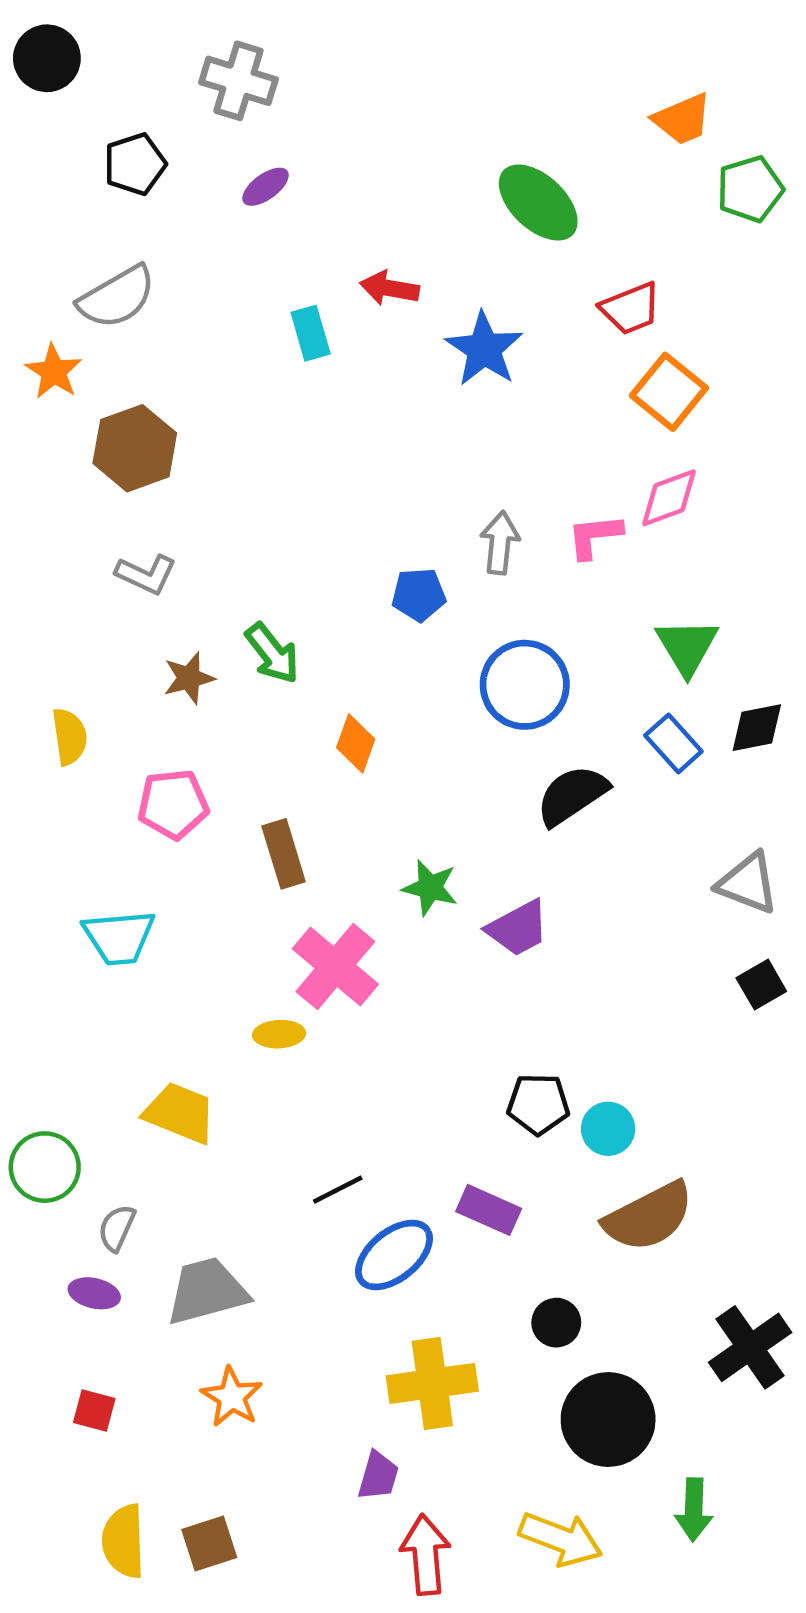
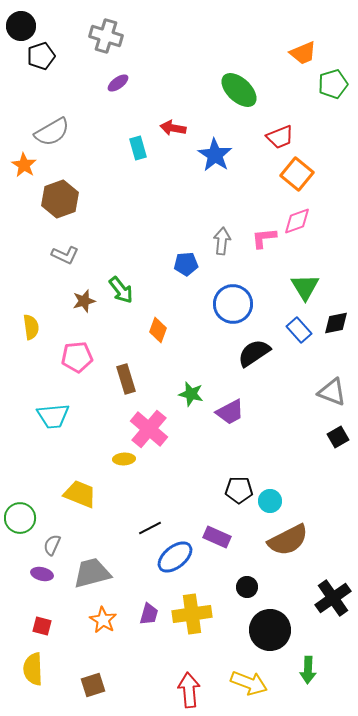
black pentagon: (135, 164) -> (41, 56), moved
purple trapezoid: (378, 1476) -> (149, 614), moved
yellow semicircle: (124, 1541) -> (33, 669), moved

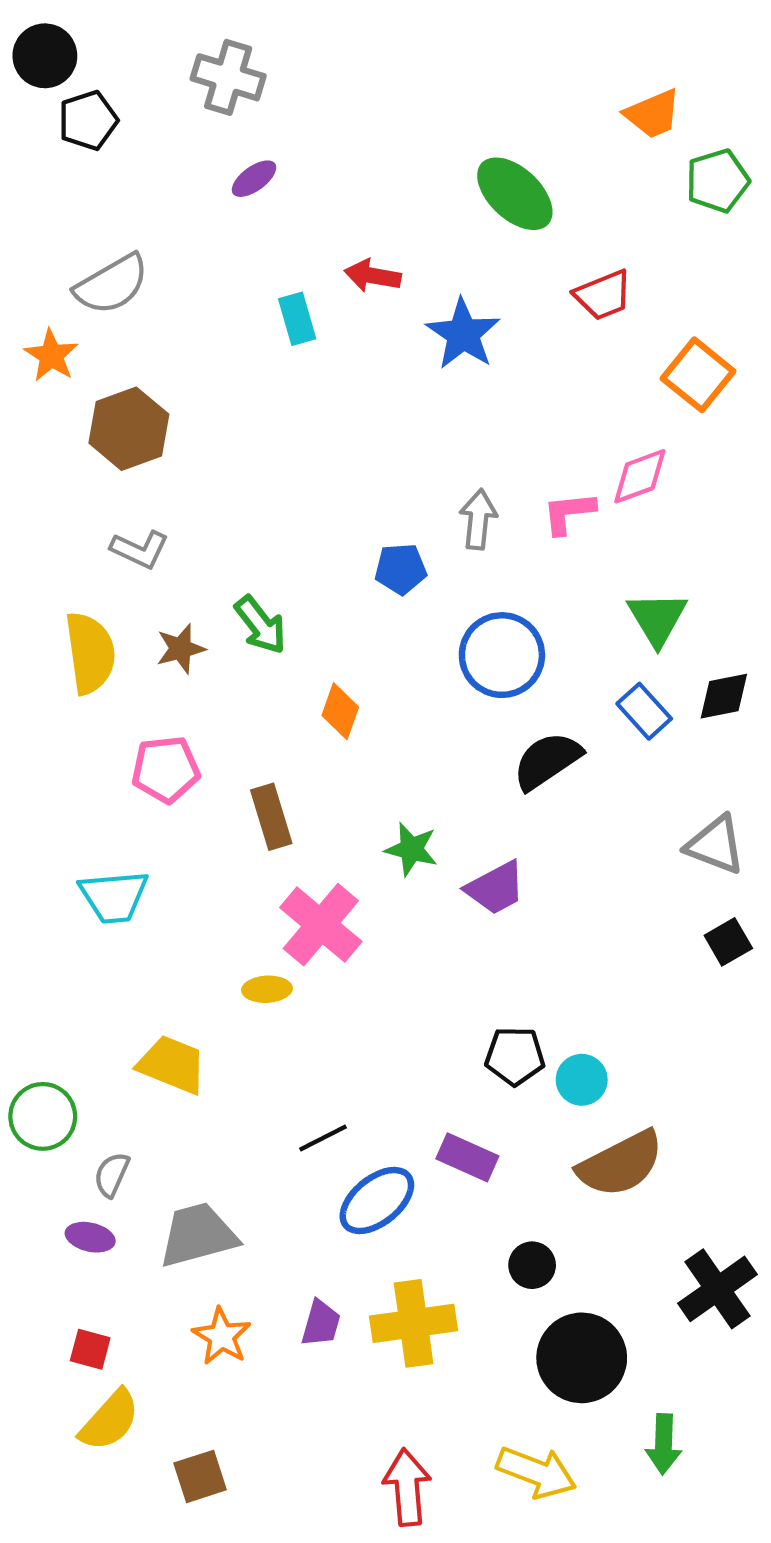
orange square: (297, 174) -> (698, 375), moved
yellow semicircle: (31, 327) -> (90, 653), moved, size x1.5
yellow semicircle: (33, 669) -> (110, 1420), moved, turned -136

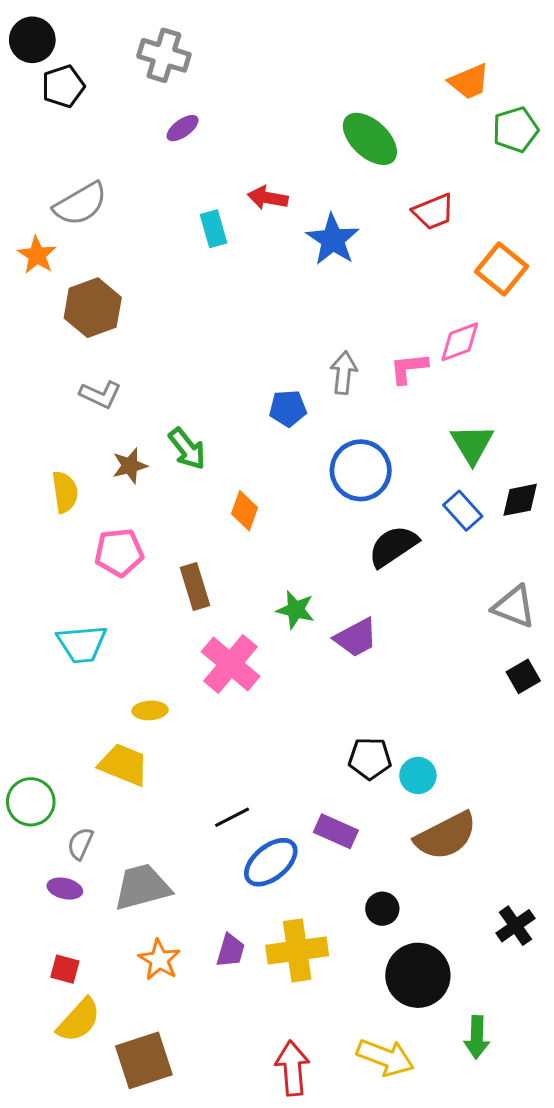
yellow semicircle: (90, 653) -> (65, 492), moved, size x0.7
yellow ellipse: (267, 989) -> (150, 710), moved
black cross: (717, 1289) -> (516, 926), size x0.7
brown square: (200, 1476) -> (144, 1060), size x1.5

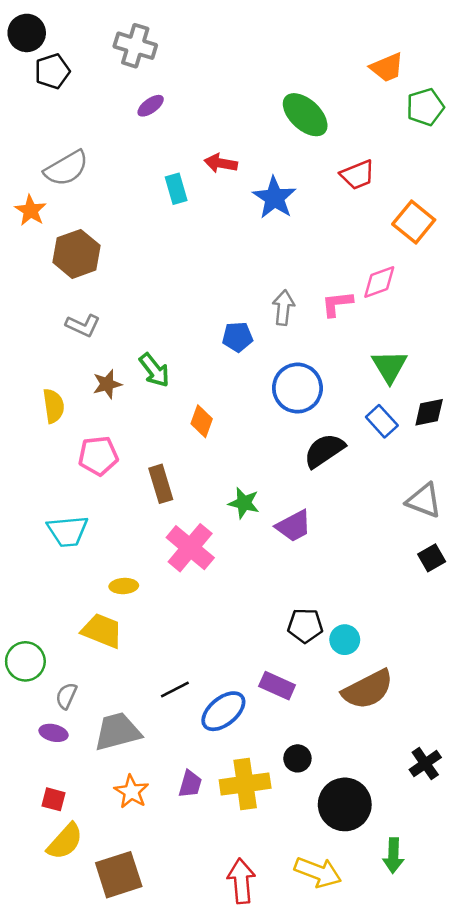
black line: (232, 817) -> (175, 689), moved
black circle: (382, 909) -> (297, 758), moved

